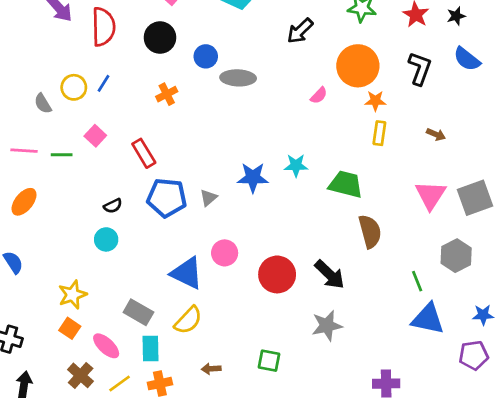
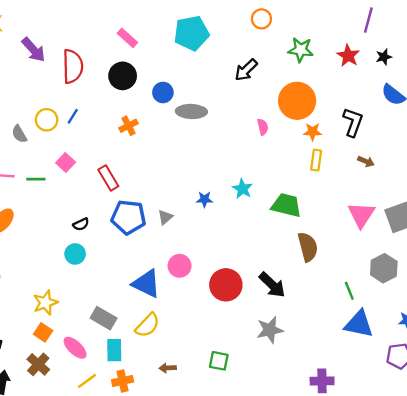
black L-shape: (420, 68) -> (353, 122), moved
pink semicircle: (319, 95) -> (263, 127), turned -56
cyan star: (296, 165) -> (242, 189), turned 30
blue star: (253, 178) -> (204, 199), size x0.6
brown cross: (81, 375) -> (38, 364), moved

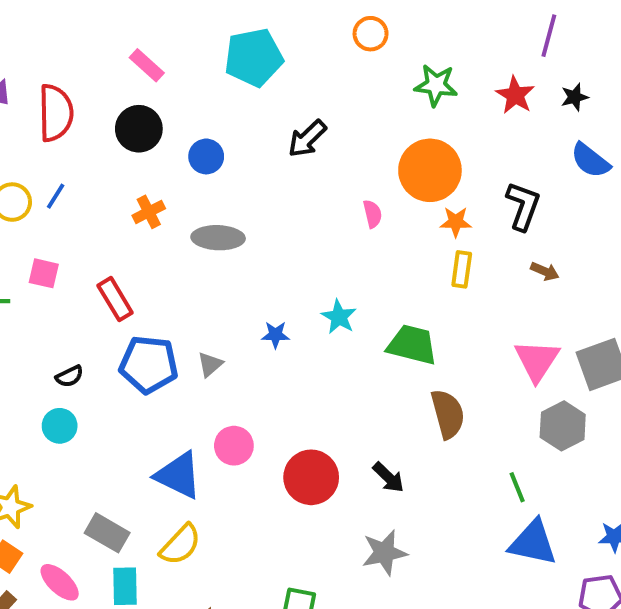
black arrow: (246, 70) -> (307, 139), moved
gray ellipse: (191, 111) -> (218, 238), moved
pink square: (66, 163) -> (44, 273), turned -30
gray hexagon: (384, 268) -> (563, 426), moved
black arrow: (272, 285) -> (388, 477), size x0.7

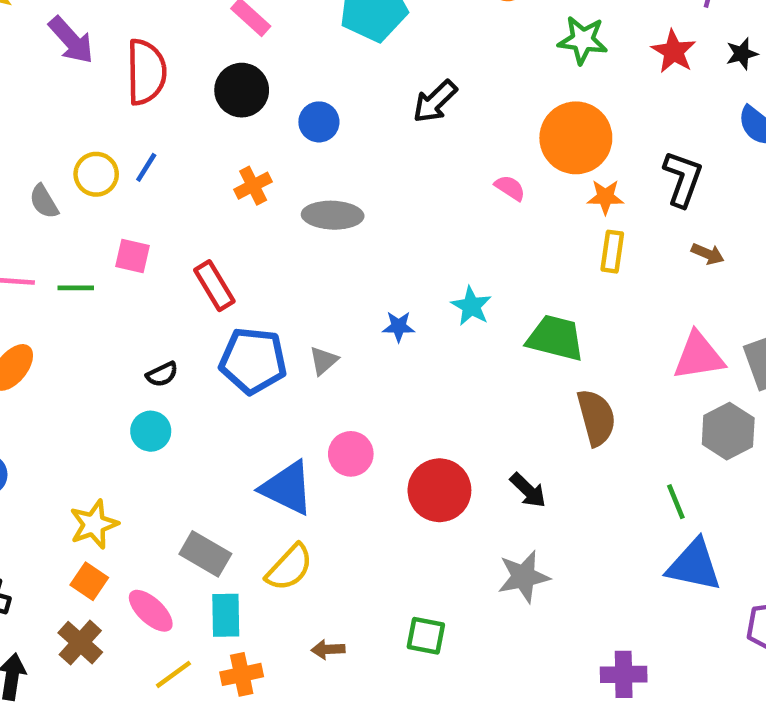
pink semicircle: (373, 214) -> (510, 188), turned -44
pink triangle: (537, 360) -> (699, 356), turned 48

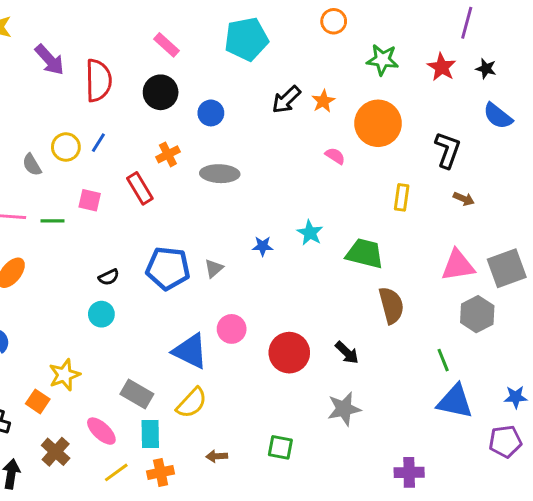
black star: (742, 54) -> (486, 69), turned 30
orange star: (605, 197) -> (323, 101), moved, turned -30
red rectangle: (214, 286) -> (140, 188), moved
orange square: (89, 581) -> (38, 401), moved

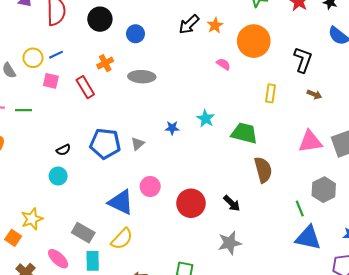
blue line: (98, 143) -> (56, 55), turned 32
pink square: (90, 200) -> (51, 81), moved
gray hexagon: (477, 314) -> (324, 190), moved

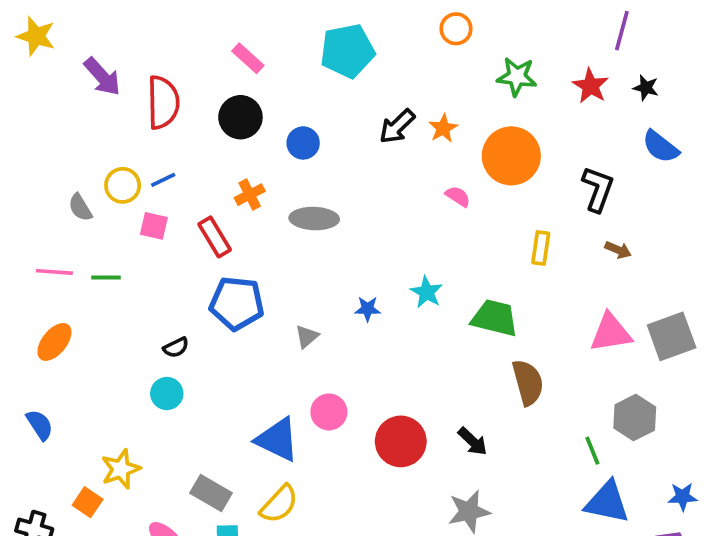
blue pentagon: (105, 144) -> (237, 303), moved

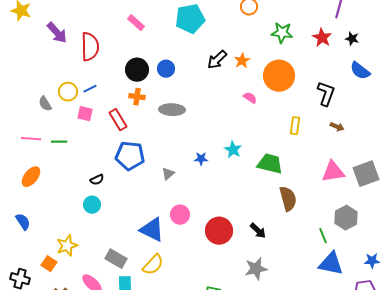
black circle: (240, 117) -> (137, 70), moved
orange cross: (250, 195) -> (137, 97), turned 35

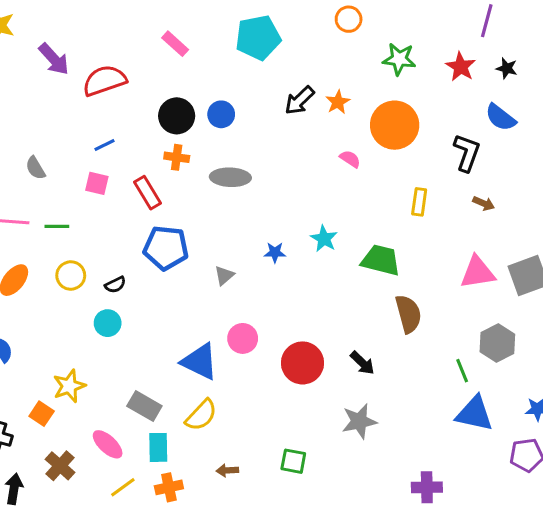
red semicircle: (90, 47) -> (105, 81), turned -108
blue semicircle: (360, 71) -> (501, 117), moved
yellow circle: (68, 92) -> (71, 275), moved

